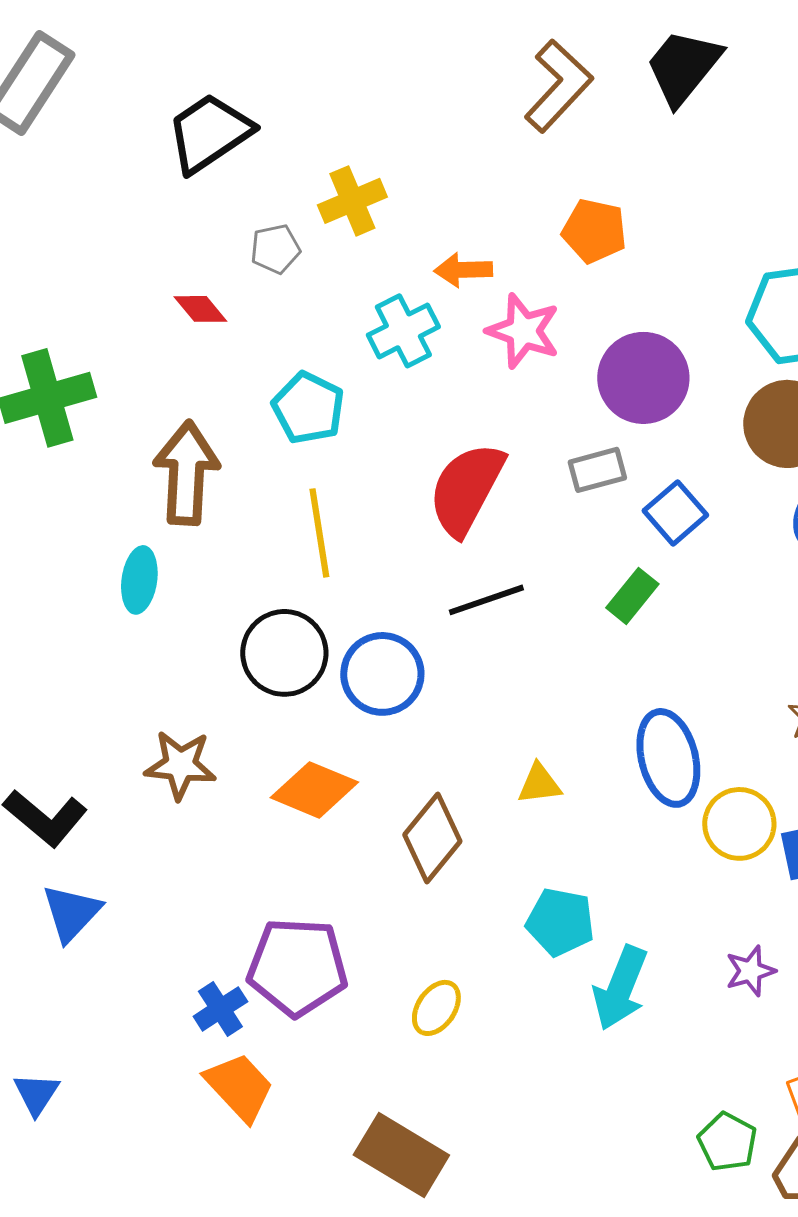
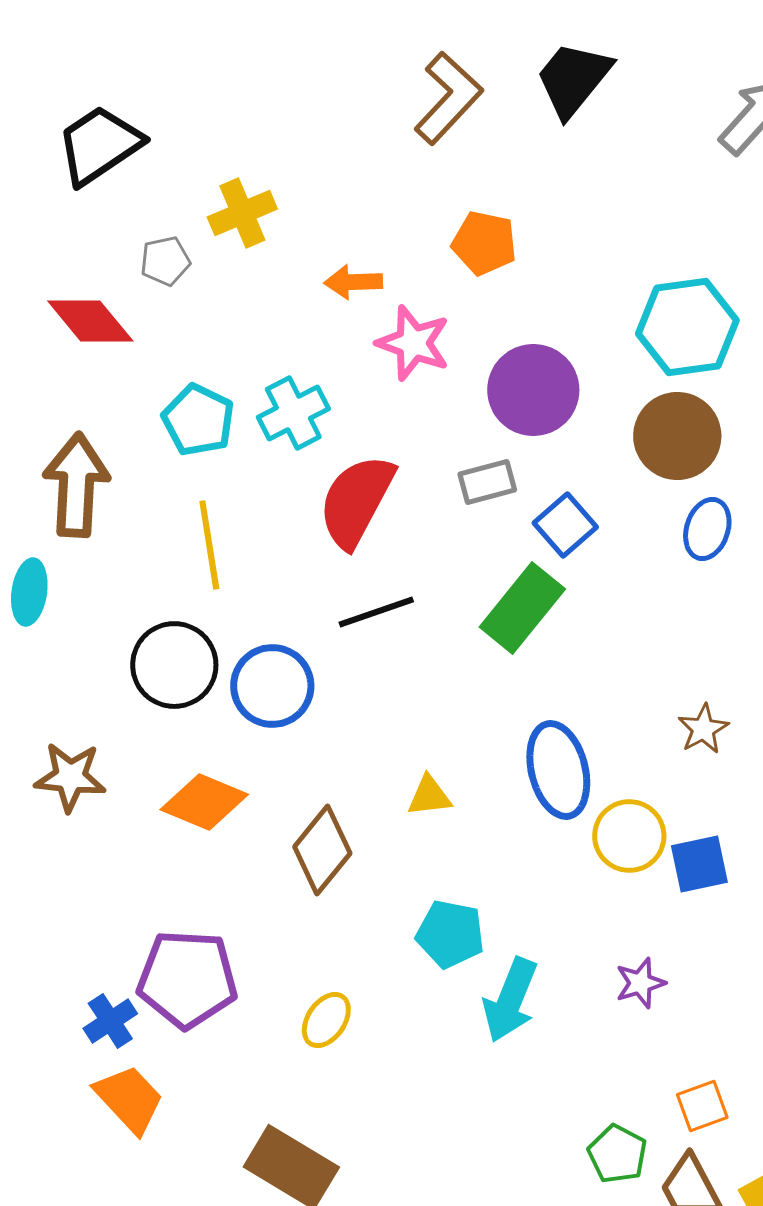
red diamond: (200, 309) -> (90, 321), size x1.6
cyan cross: (403, 331) -> (293, 413), moved
green rectangle: (632, 596) -> (522, 608), size x1.6

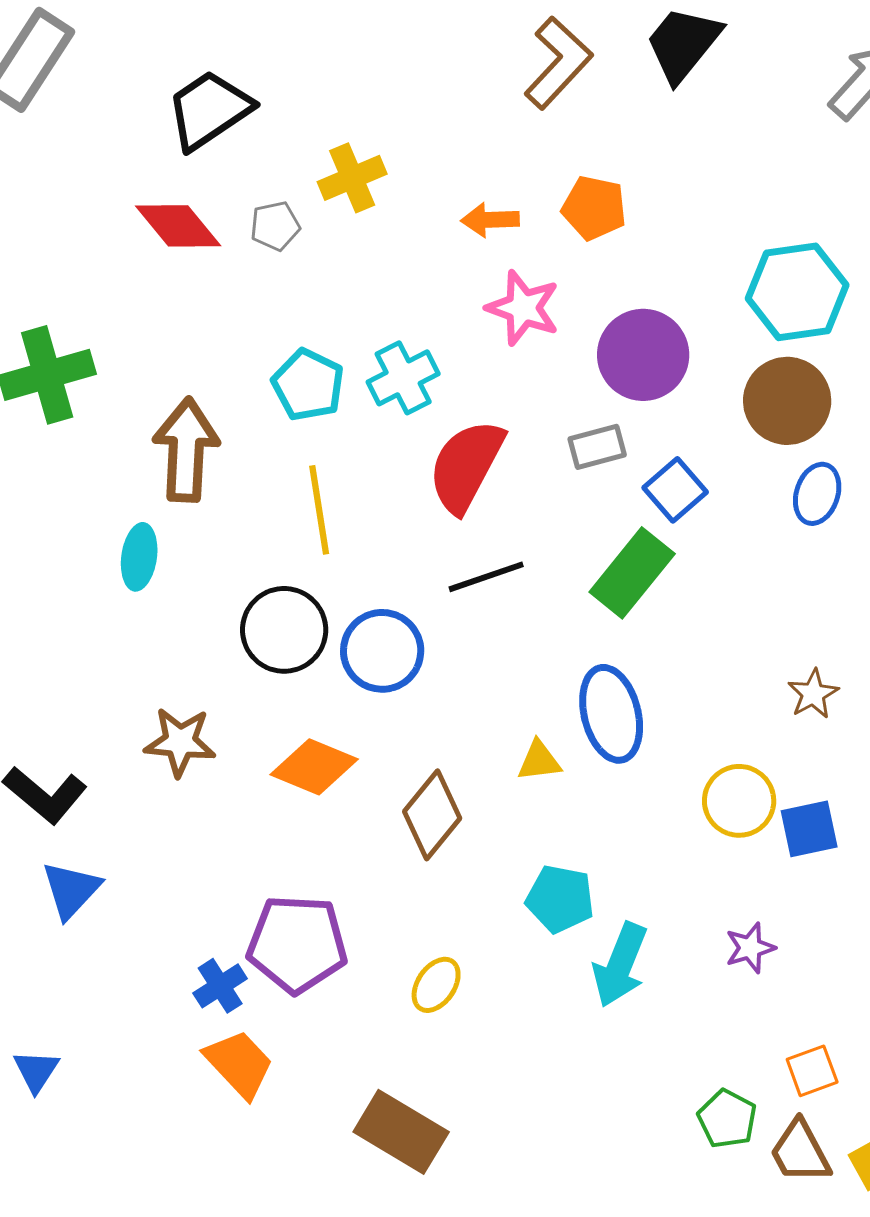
orange arrow: (353, 282) -> (490, 220), moved
red diamond: (90, 321) -> (178, 226), moved
blue ellipse: (558, 770) -> (611, 714), moved

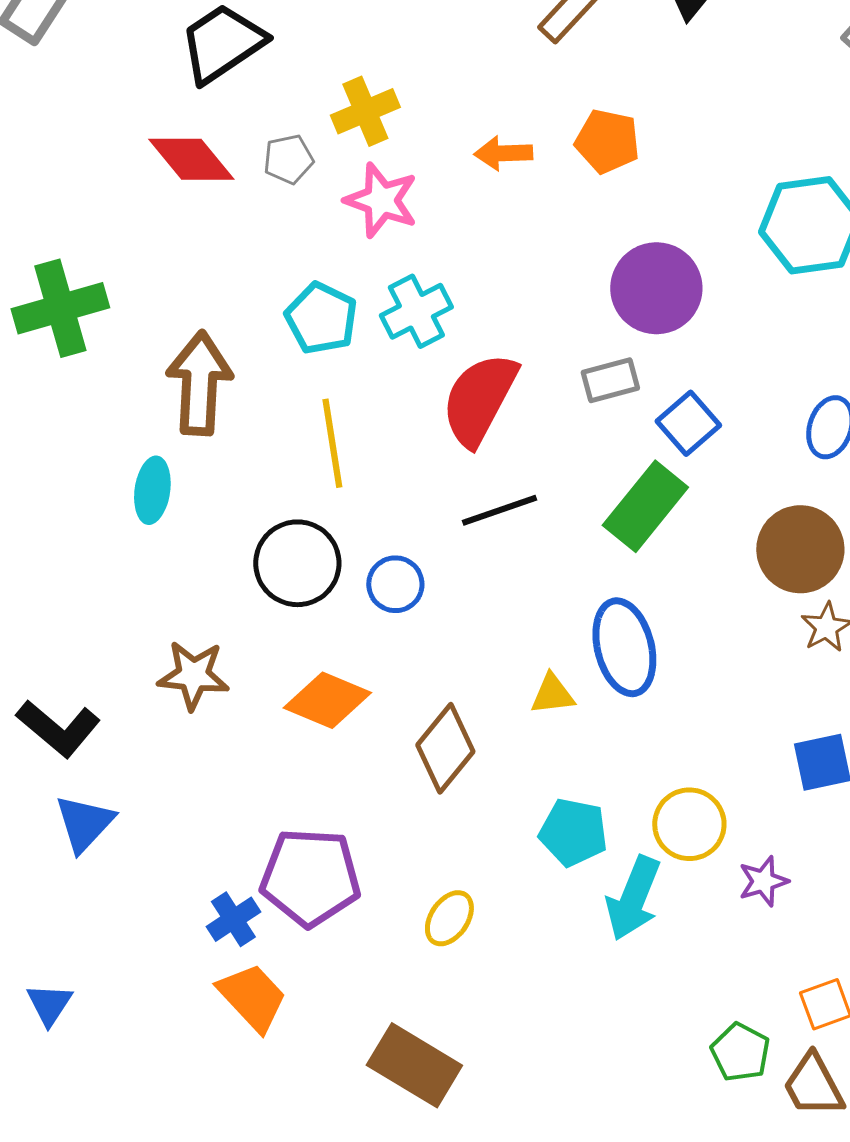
pink star: (523, 308) -> (381, 200), moved
brown circle: (787, 401) -> (800, 549), moved
blue circle: (382, 651) -> (395, 584), size x0.7
yellow circle: (739, 801) -> (689, 824), moved

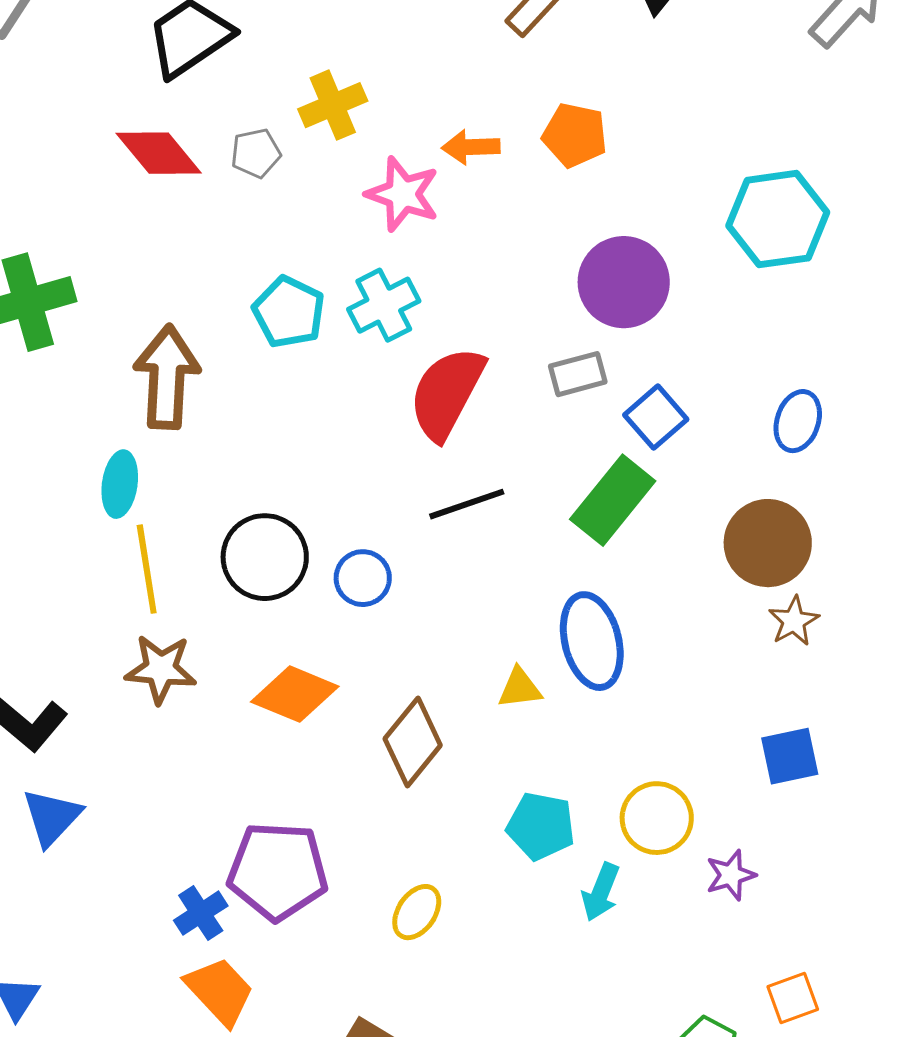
pink star: (381, 200) -> (403, 194), moved
yellow line: (332, 443) -> (147, 569), moved
cyan arrow: (633, 898) -> (601, 892), size x0.7

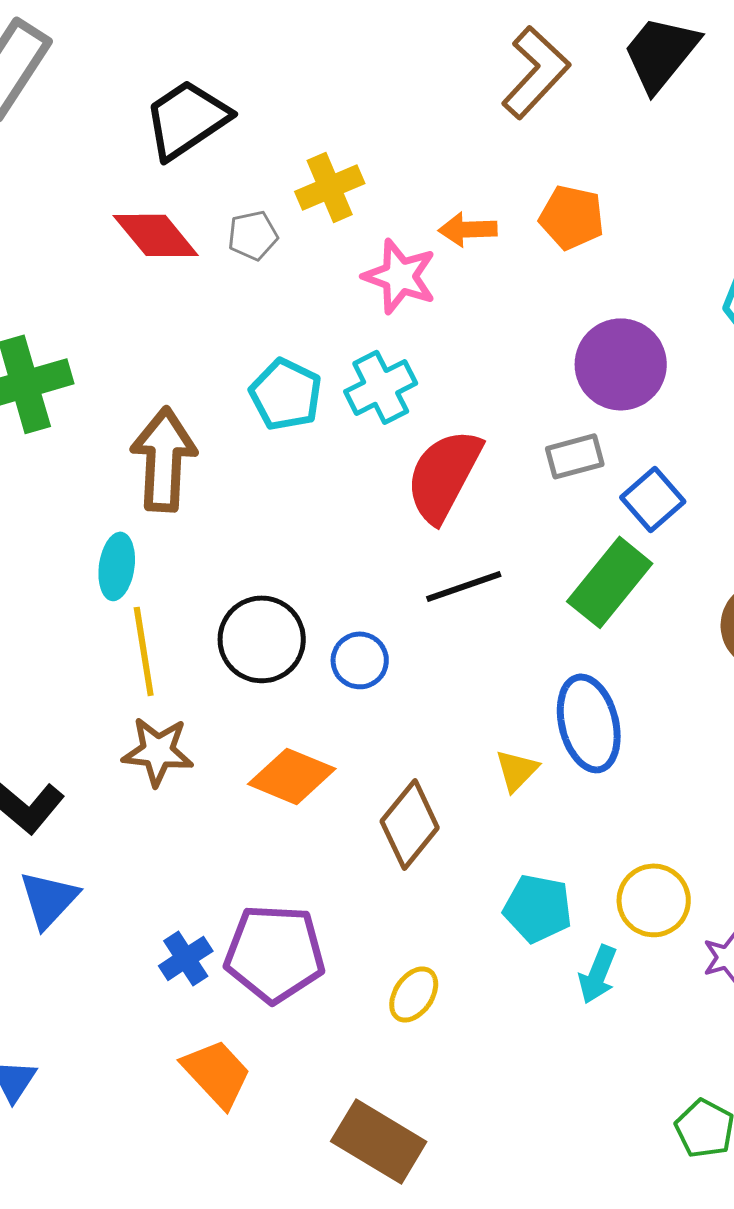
yellow triangle: (520, 688) -> (517, 770), turned -39
blue cross: (201, 913) -> (186, 958), moved

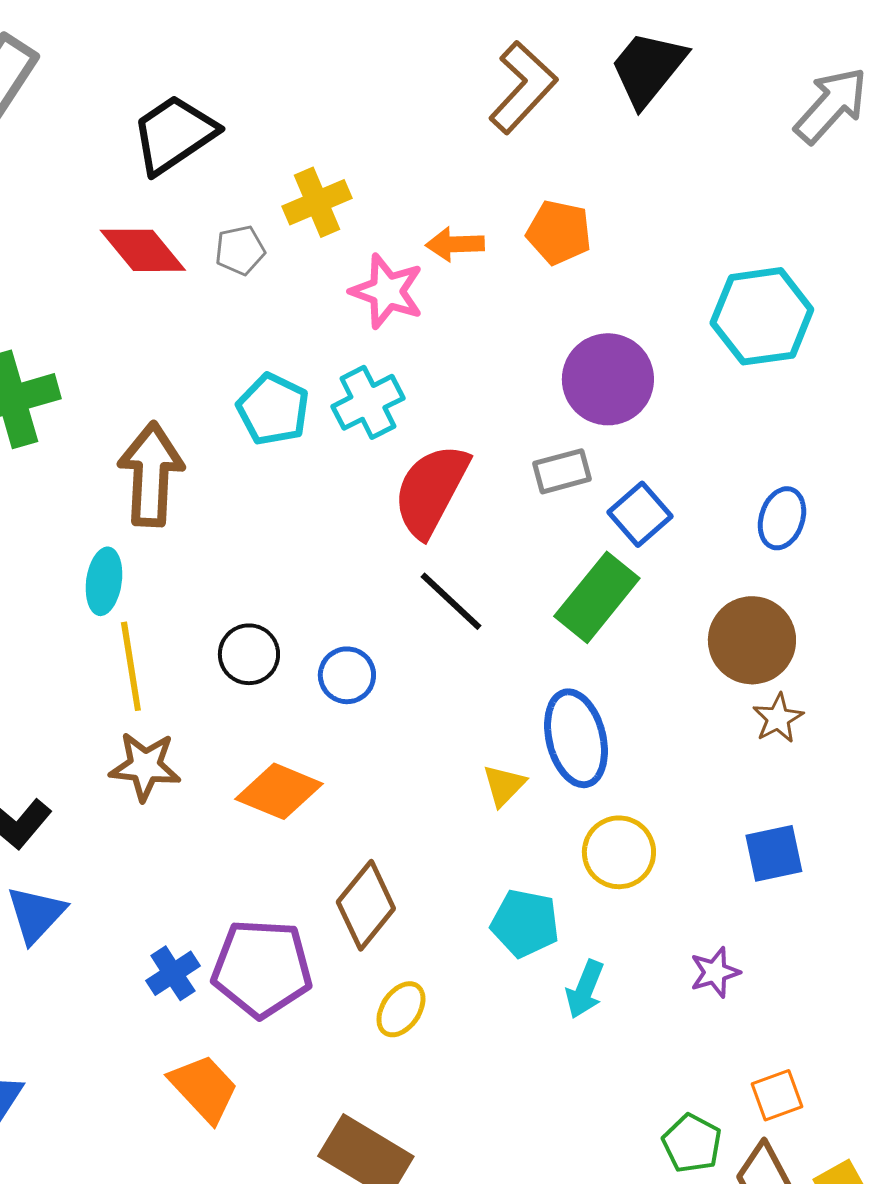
black line: (464, 586) -> (451, 601), turned 62
black circle: (262, 639) -> (249, 654), size x0.7
brown diamond: (410, 824) -> (366, 905), moved
yellow circle: (654, 900) -> (619, 852), moved

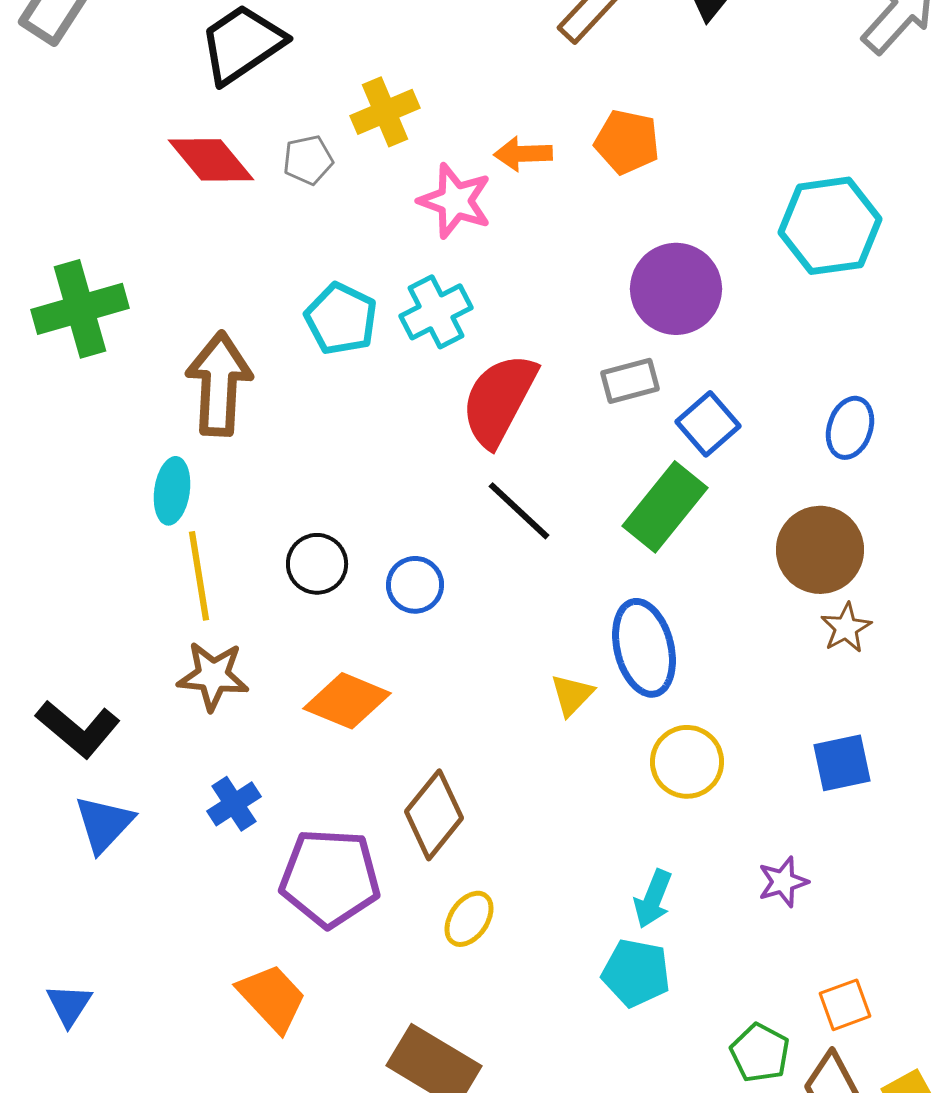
cyan pentagon: (525, 923) -> (636, 973), moved
blue cross: (173, 973) -> (234, 804), moved

